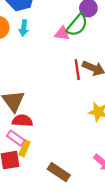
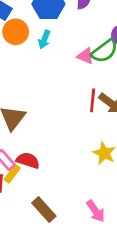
red semicircle: (22, 121) -> (28, 160), moved

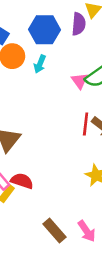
pink triangle: (85, 56) -> (80, 81), turned 30
brown rectangle: (44, 210) -> (55, 231), moved

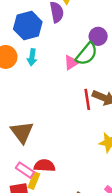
pink triangle: (80, 81) -> (71, 62), turned 49

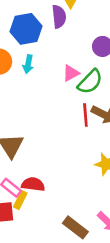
green semicircle: (87, 54) -> (90, 82), moved

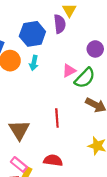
red line: (85, 115) -> (57, 118), moved
red semicircle: (33, 184) -> (53, 160), moved

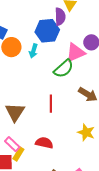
blue hexagon: (32, 34) -> (47, 31), moved
pink triangle: (69, 71) -> (75, 53), moved, size x1.5
green semicircle: (85, 78) -> (64, 69), moved

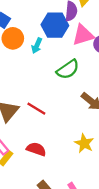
pink triangle: (75, 53) -> (83, 35), moved
red line: (51, 104) -> (36, 109), moved, turned -66

